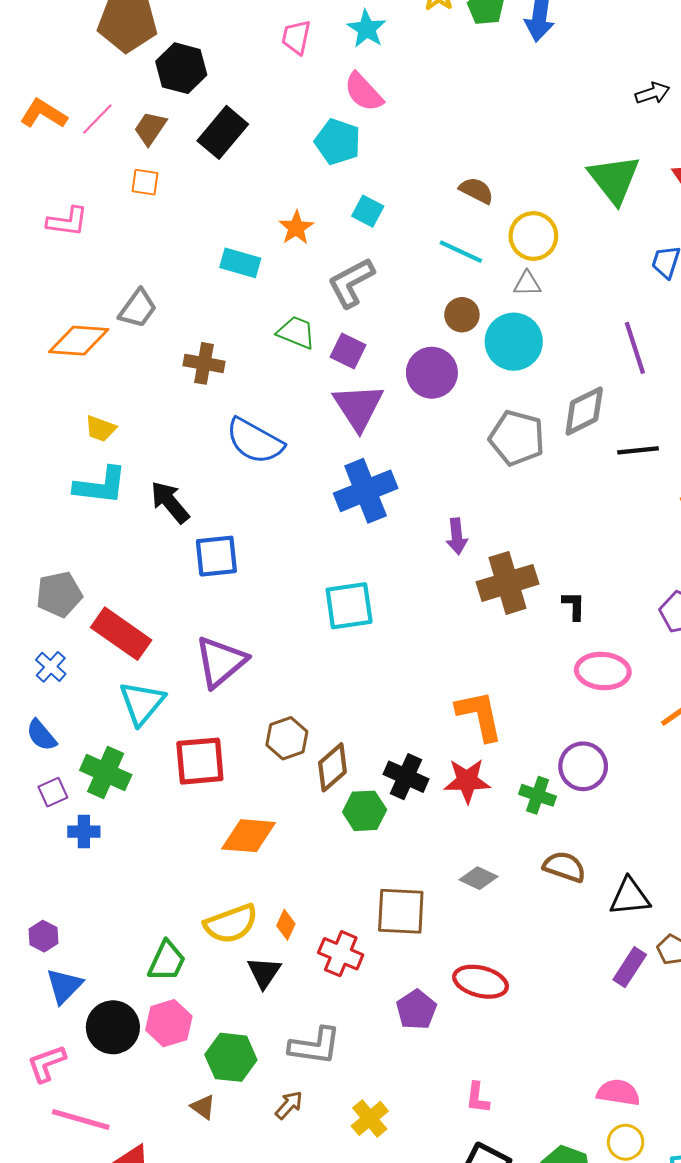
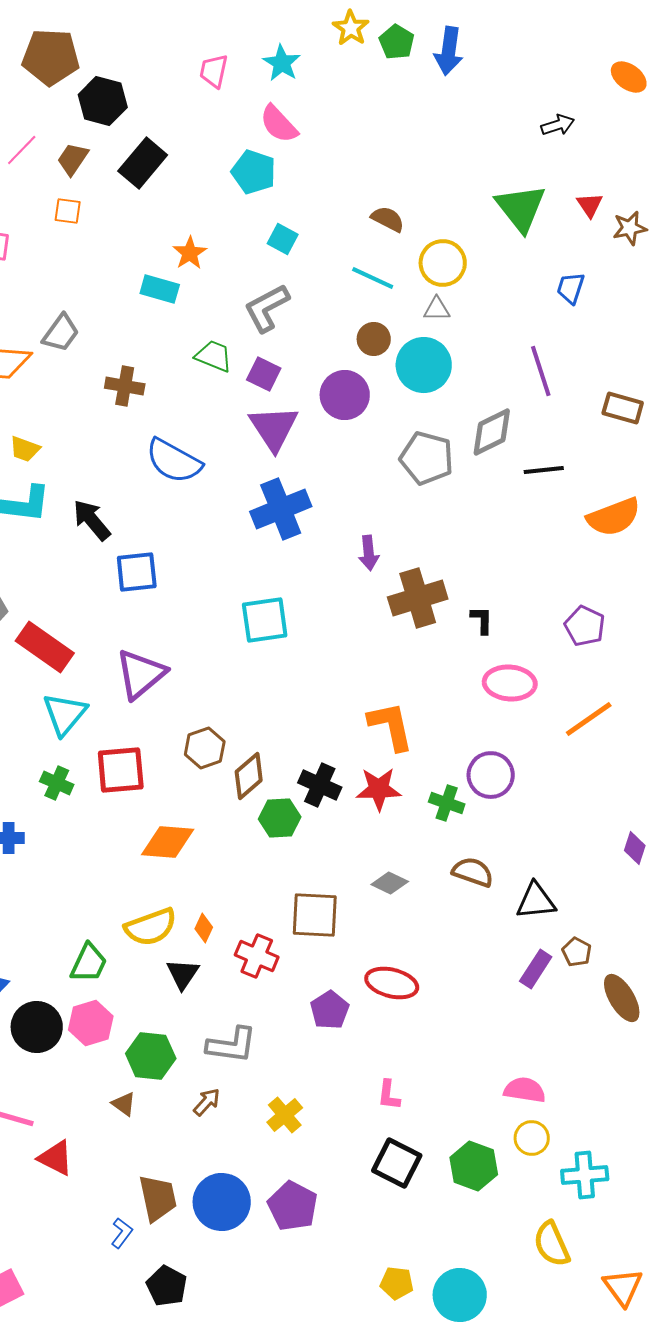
orange star: (296, 228) -> (190, 253), moved
green cross: (106, 772) -> (57, 783), moved, size x0.7

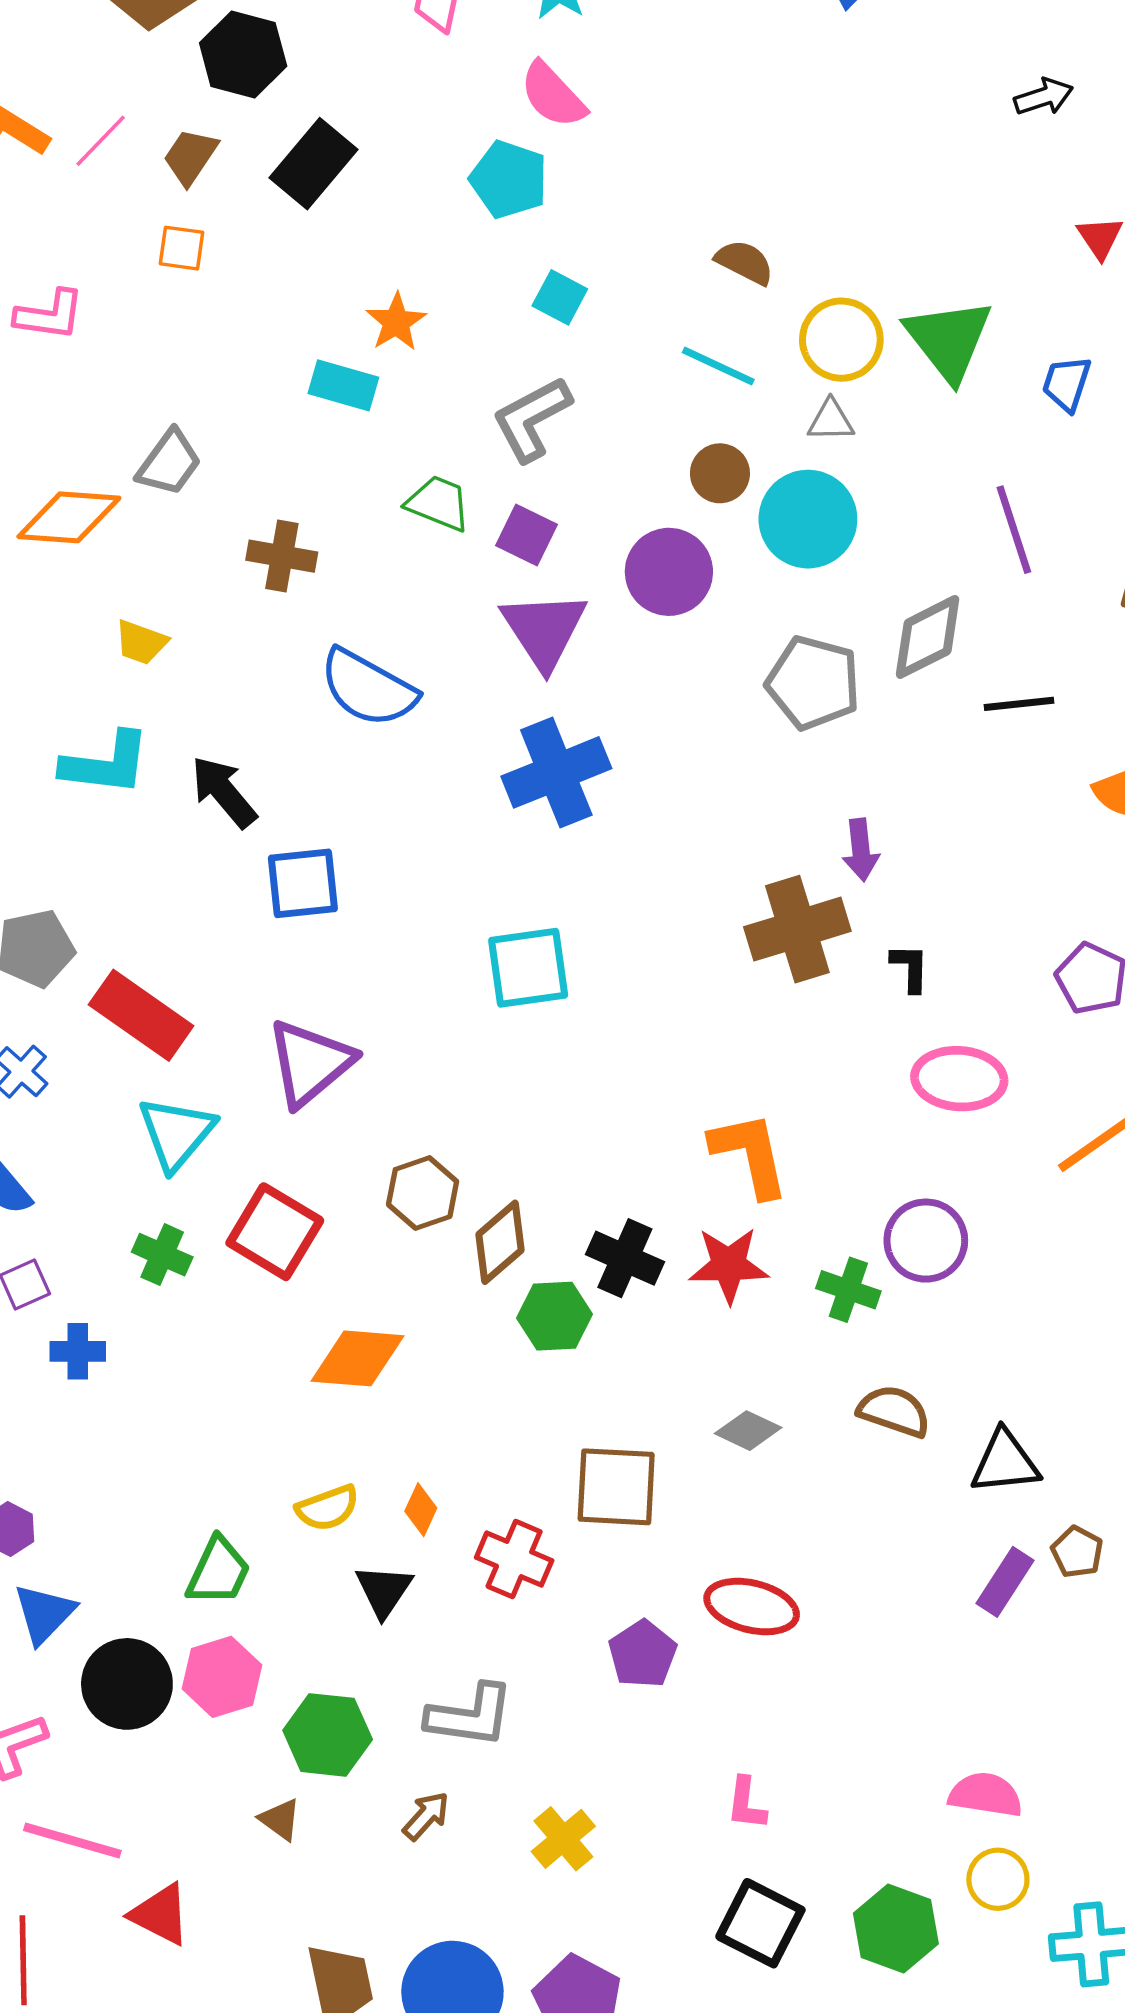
green triangle: (521, 208) -> (949, 340), moved
yellow trapezoid: (25, 449) -> (141, 642), moved
purple arrow: (369, 553) -> (861, 850), moved
red square: (121, 770) -> (275, 1232), turned 36
yellow semicircle: (151, 927) -> (328, 1508), size x0.7

